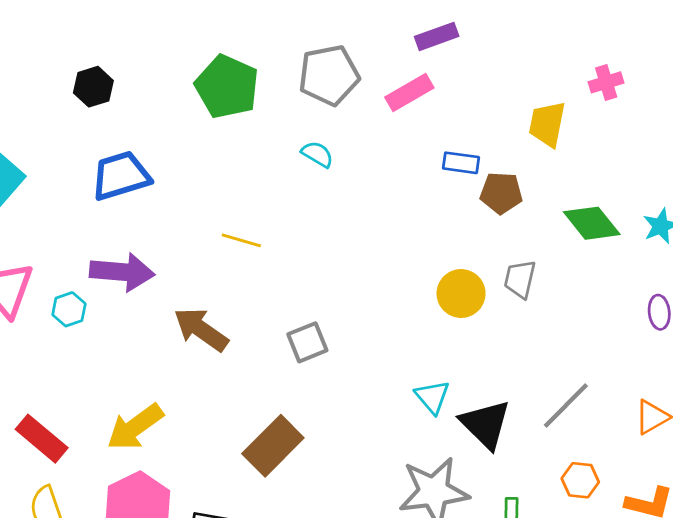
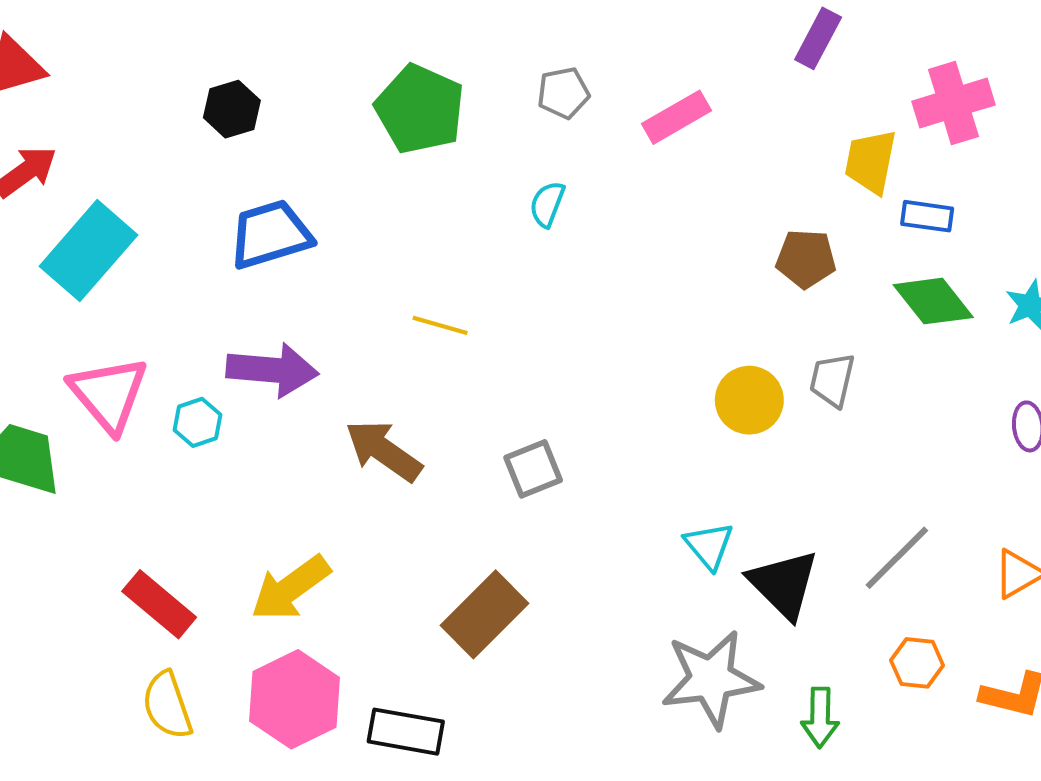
purple rectangle: (437, 36) -> (818, 38), moved, turned -42
gray pentagon: (329, 75) -> (563, 93), size x0.6
pink cross: (606, 82) -> (953, 103), size x1.6
cyan semicircle: (317, 154) -> (547, 204), turned -100
blue rectangle: (461, 163) -> (927, 216), moved

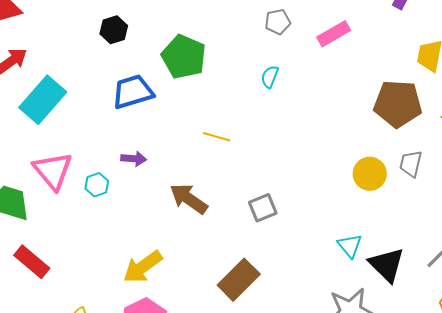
green pentagon: (420, 109) -> (184, 57), moved
brown pentagon: (806, 259) -> (398, 104), size x1.6
purple arrow: (272, 370) -> (134, 159), size x0.6
red rectangle: (159, 604) -> (32, 262), moved

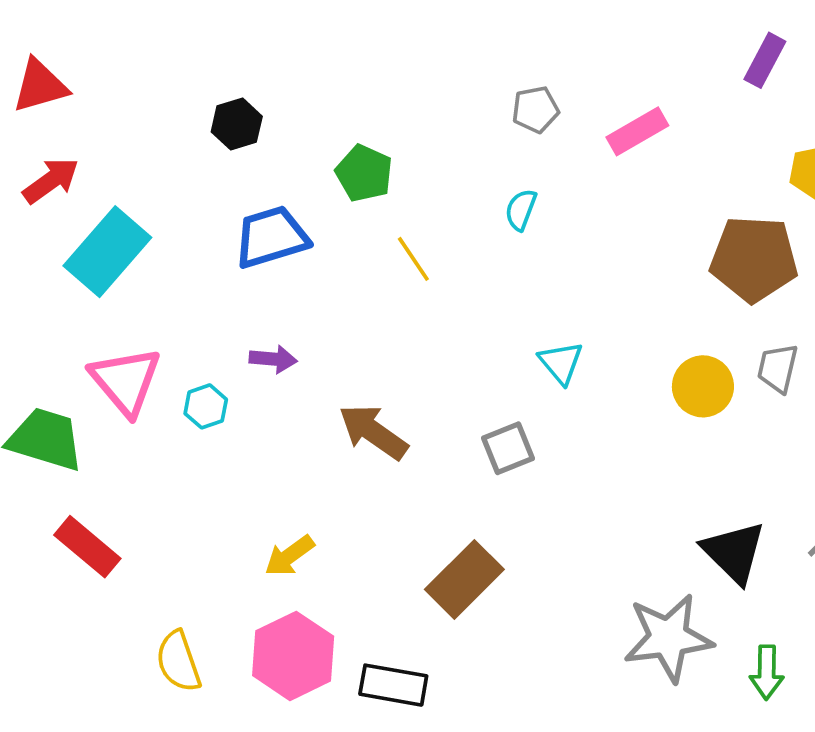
green pentagon: (184, 57) -> (364, 173), size x0.7
yellow line: (217, 137) -> (413, 259), moved, turned 40
cyan triangle: (350, 246) -> (561, 363), moved
yellow arrow: (143, 267) -> (289, 556), size x0.7

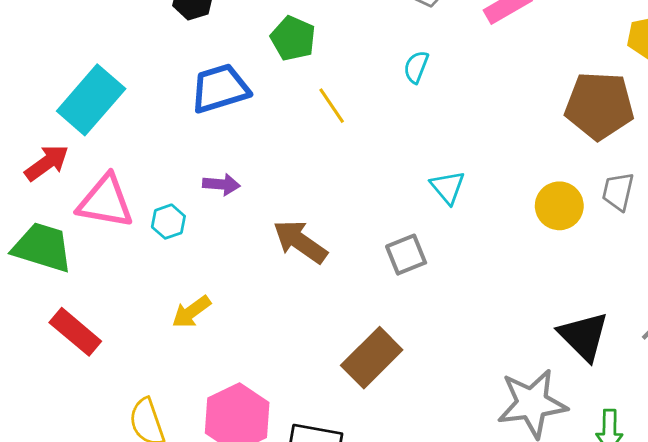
red arrow: (51, 181) -> (47, 163), moved
pink triangle: (126, 381) -> (105, 202), turned -40
yellow arrow: (289, 556) -> (191, 312), moved

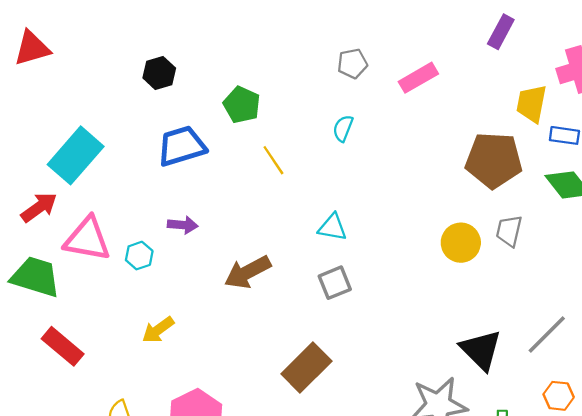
cyan triangle: (448, 187) -> (332, 227), moved, turned -40
brown arrow: (300, 242) -> (248, 272), turned -63

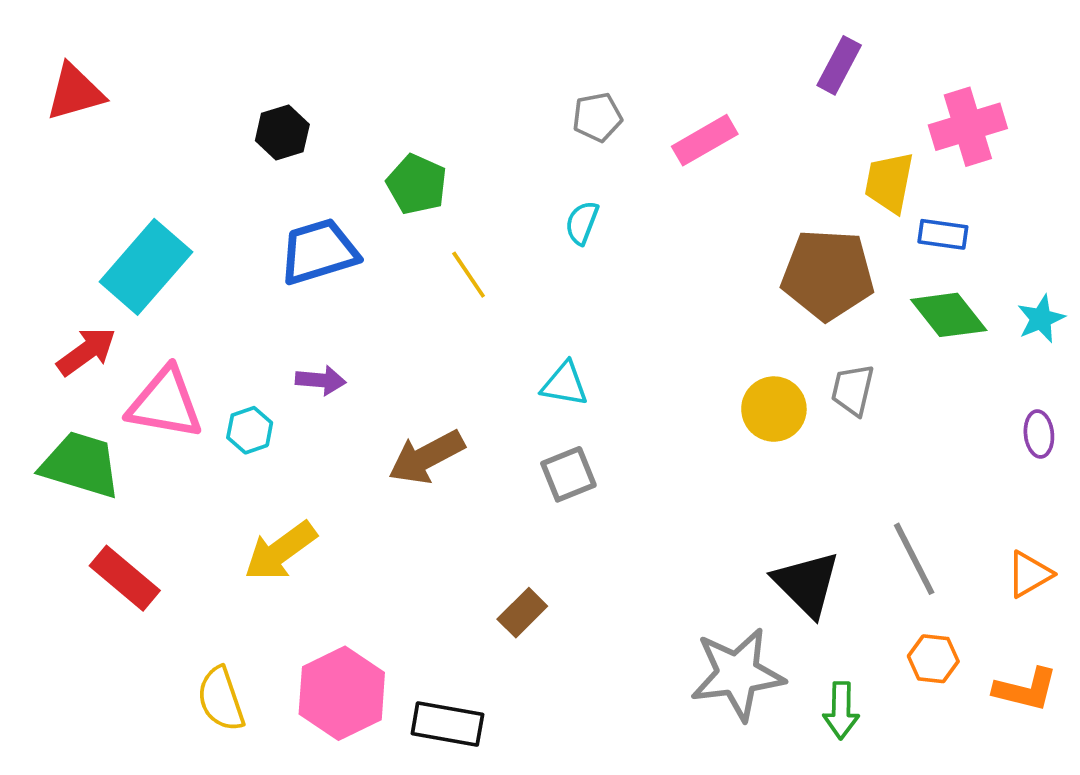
yellow arrow: (158, 330) -> (280, 551), size x1.4
gray line: (547, 335) -> (914, 559), turned -72
brown rectangle: (306, 368) -> (522, 613), size x0.6

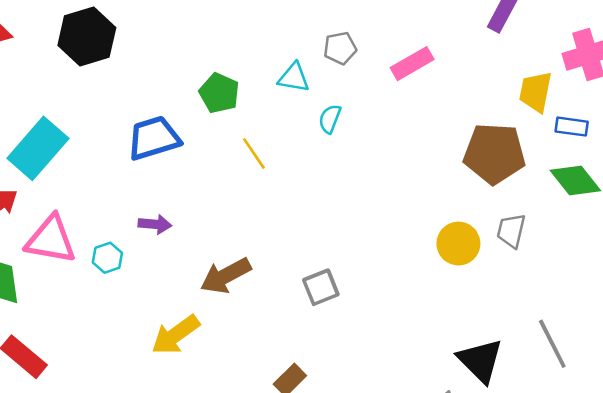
black hexagon: (282, 133) -> (87, 37), moved, size x1.6
cyan triangle: (565, 384) -> (294, 78), moved
yellow arrow: (280, 551) -> (176, 335), moved

